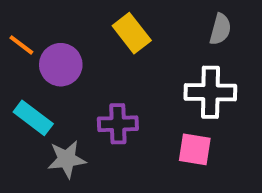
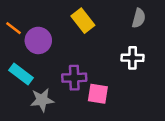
white cross: (210, 92) -> (132, 58), size x0.7
pink square: (195, 149) -> (98, 94), moved

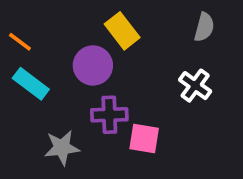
purple circle: (38, 40) -> (93, 65), moved
white cross: (132, 58) -> (195, 86), turned 35
cyan rectangle: (21, 74) -> (31, 84), moved

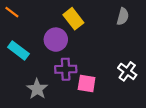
orange line: (20, 42) -> (12, 12), moved
white cross: (195, 86) -> (127, 71), moved
gray star: (62, 148) -> (37, 89), turned -30

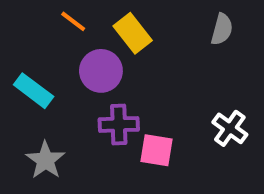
orange line: (12, 12) -> (73, 21), moved
gray star: (37, 89) -> (45, 160), moved

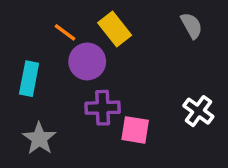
orange line: (73, 21) -> (65, 32), moved
gray semicircle: (222, 29) -> (192, 26), turned -44
cyan rectangle: (34, 91) -> (29, 79), turned 64

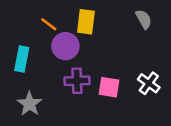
yellow rectangle: (115, 29) -> (86, 22), turned 45
pink square: (135, 130) -> (109, 87), moved

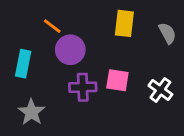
gray semicircle: (144, 19) -> (167, 33), moved
yellow rectangle: (86, 22) -> (124, 23), moved
pink square: (109, 87) -> (117, 80), moved

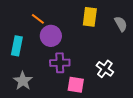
pink square: (117, 80) -> (76, 85), moved
white cross: (160, 90) -> (105, 69), moved

